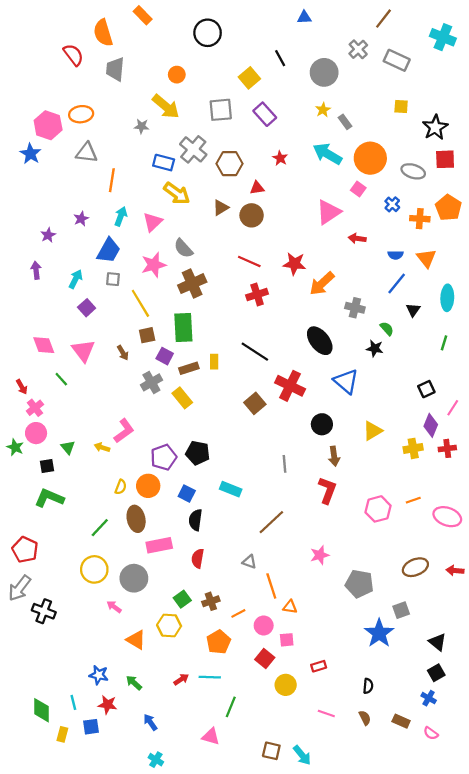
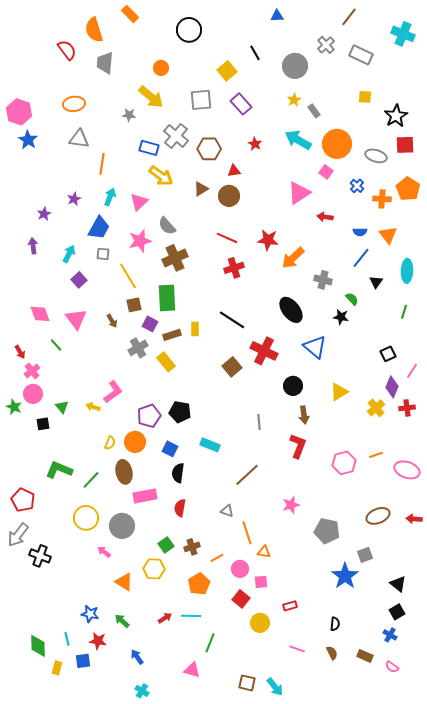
pink hexagon: (48, 125) -> (19, 112), moved
yellow cross: (413, 448) -> (376, 408), turned -30
green L-shape: (49, 498) -> (59, 470), moved

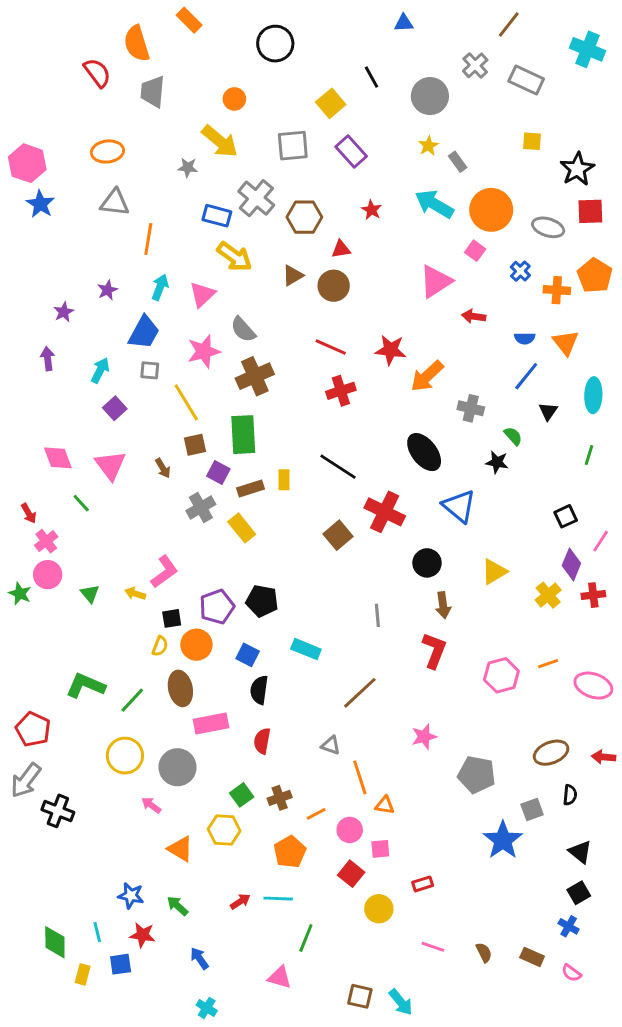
black square: (43, 424) -> (172, 618), moved
black semicircle: (335, 624) -> (570, 795), moved

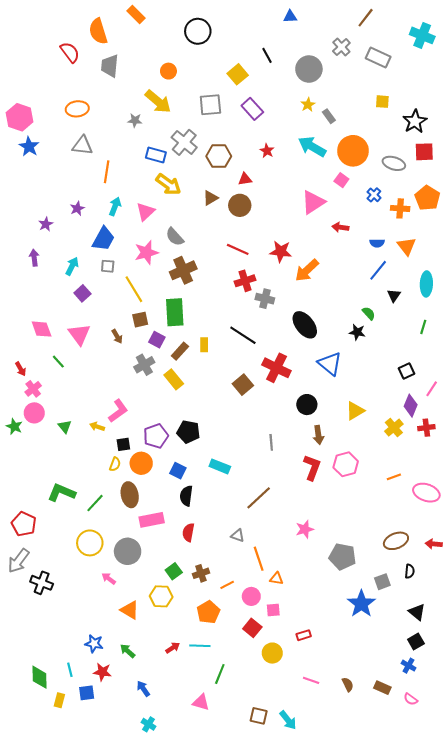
gray cross: (471, 408) -> (265, 299), moved
brown rectangle: (250, 489) -> (180, 351), turned -30
pink hexagon: (501, 675) -> (346, 464), moved

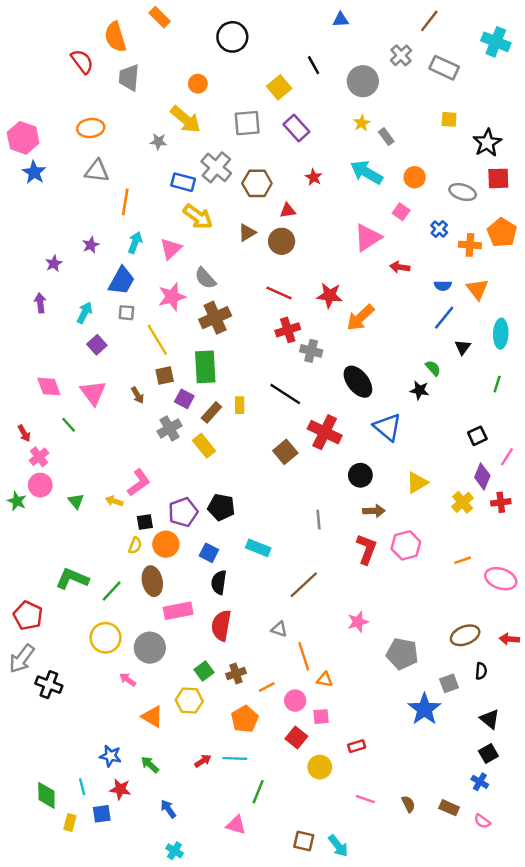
orange circle: (353, 151) -> (415, 177), size x0.6
brown arrow: (318, 435) -> (374, 511), turned -84
red semicircle: (188, 532) -> (221, 625), size x1.4

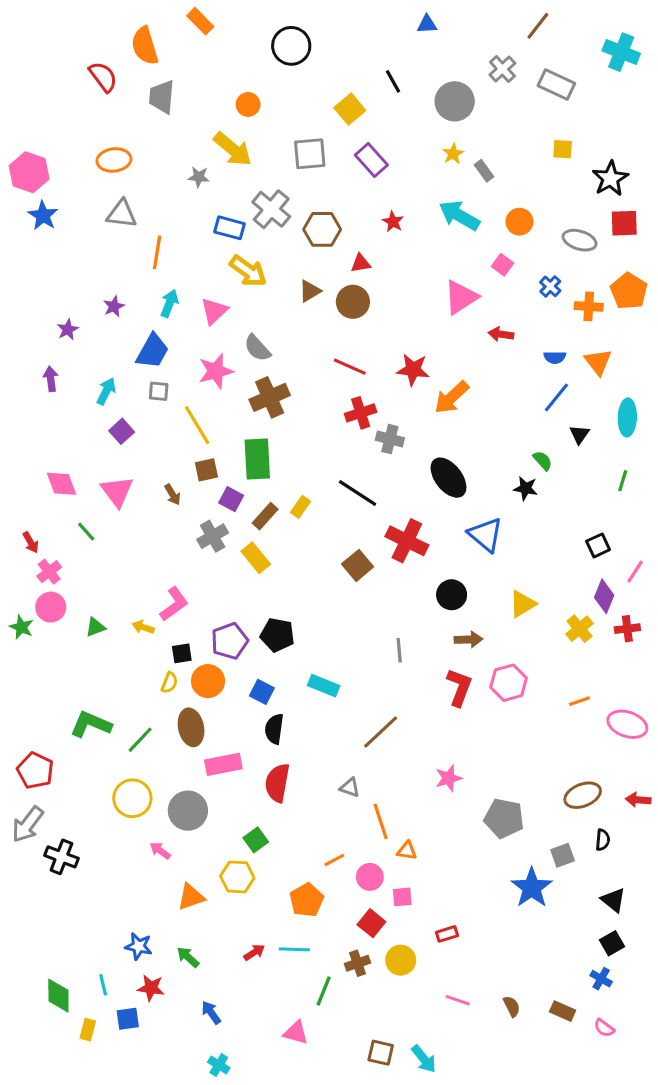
yellow rectangle: (240, 405) -> (300, 507), turned 35
green triangle: (76, 501) -> (95, 627), turned 49
brown cross: (236, 673) -> (358, 963), moved
orange triangle: (152, 717) -> (191, 897), turned -50

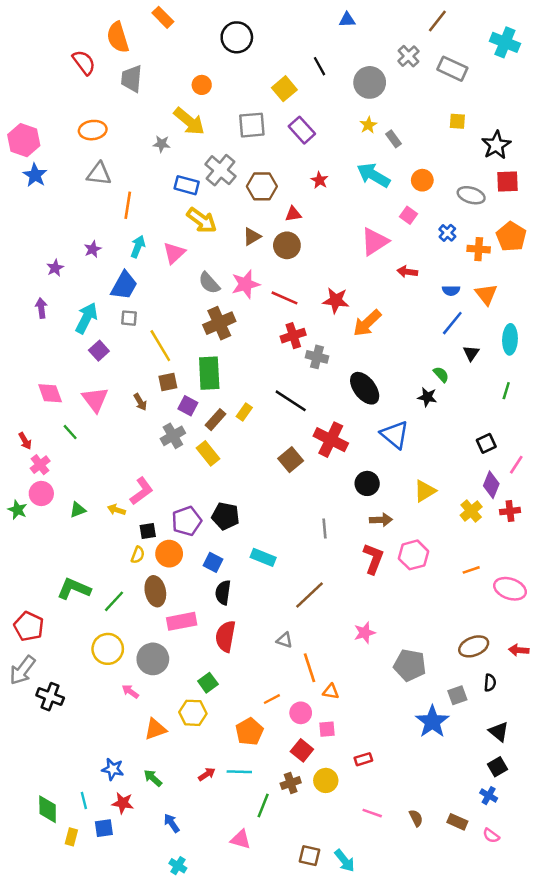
pink star: (216, 371) -> (246, 284), moved
cyan arrow: (106, 391) -> (86, 318), size x1.4

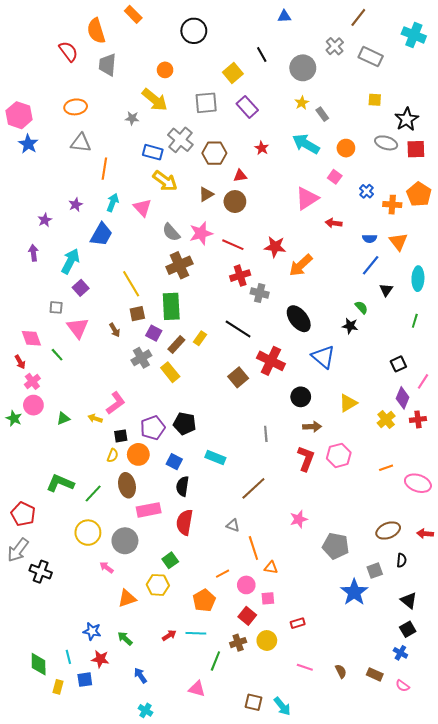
gray ellipse: (471, 195) -> (386, 143), moved
pink triangle: (174, 253) -> (142, 208), turned -30
gray square: (129, 318) -> (56, 307), moved
pink diamond: (50, 393) -> (31, 338), moved

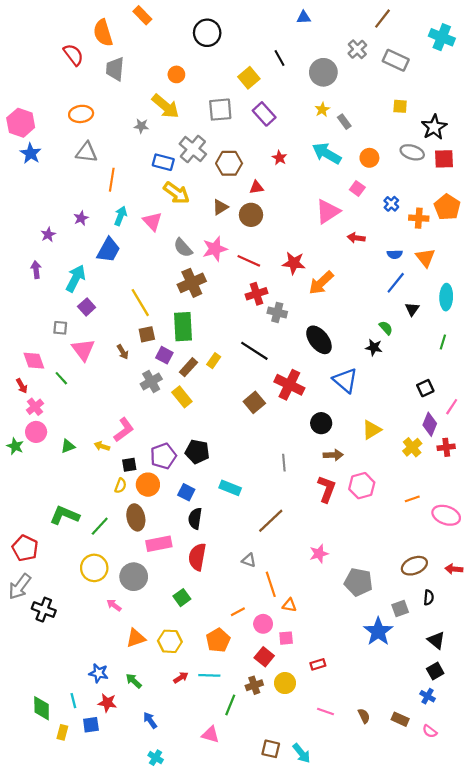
yellow hexagon: (158, 585) -> (170, 641), moved

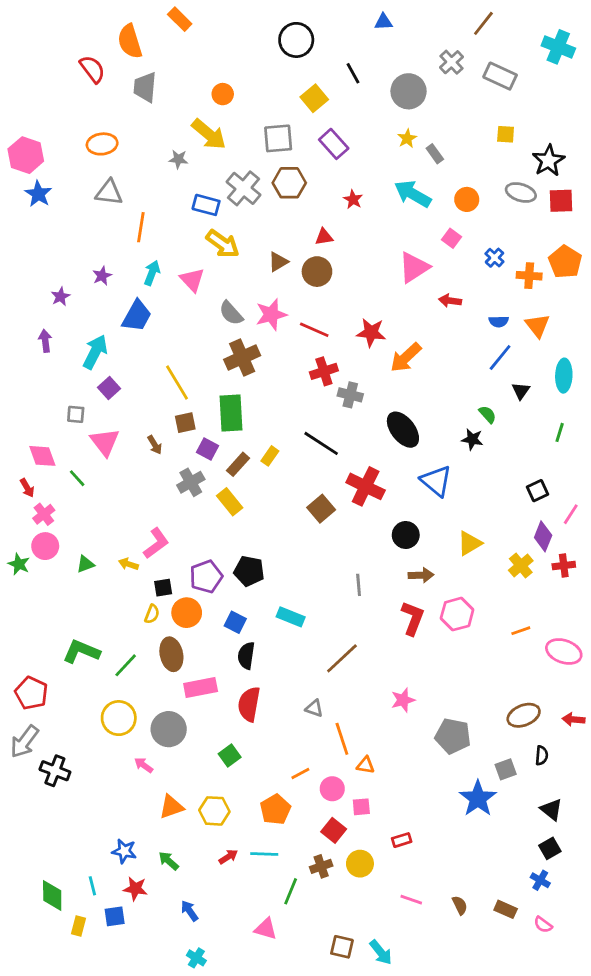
black circle: (207, 33) -> (296, 40), moved
brown hexagon: (229, 163) -> (289, 183), moved

